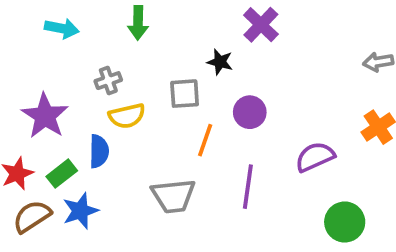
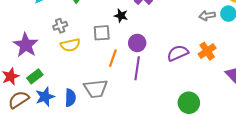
blue semicircle: (99, 151) -> (70, 98), moved
purple semicircle: (315, 157) -> (178, 53), moved
purple line: (248, 187) -> (137, 68), moved

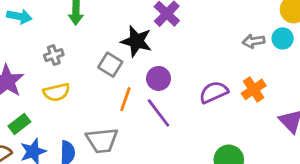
black star: (121, 16) -> (136, 41), size x1.6
gray square: (102, 33) -> (110, 65), turned 36
yellow semicircle: (70, 45) -> (57, 92), moved
purple line: (137, 68) -> (159, 113), turned -45

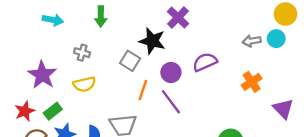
gray cross: (54, 55) -> (82, 53), turned 35
purple semicircle: (214, 92) -> (205, 62), moved

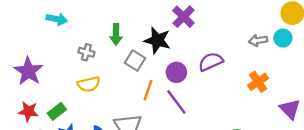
green arrow: (101, 16) -> (116, 34), moved
purple star: (42, 75) -> (28, 71), moved
red star: (25, 111) -> (28, 111), turned 30

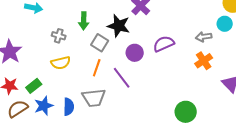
gray arrow: (258, 40) -> (204, 37), moved
orange line: (148, 90) -> (97, 68), moved
purple line: (176, 102) -> (122, 78), moved

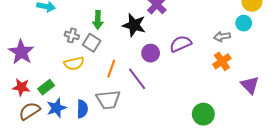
gray square: (100, 43) -> (92, 43), moved

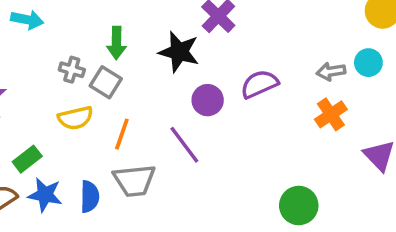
cyan circle: (244, 23) -> (368, 63), moved
orange line: (111, 69) -> (122, 134), moved
blue star: (56, 108) -> (45, 195), turned 30

